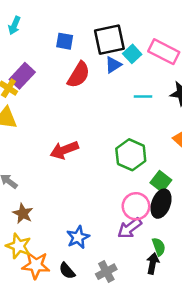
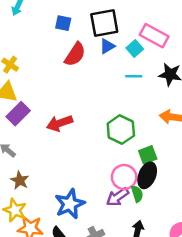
cyan square: (132, 54) -> (135, 48), moved
purple rectangle: (22, 76) -> (18, 114), moved
green square: (161, 181) -> (148, 155), turned 30
blue star: (78, 237) -> (70, 204), size x1.4
green semicircle: (159, 247) -> (137, 194), moved

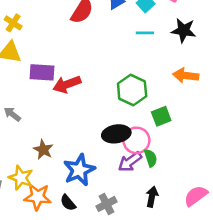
purple rectangle: (18, 114) -> (42, 72), moved, turned 50
black ellipse: (147, 175) -> (116, 134), moved, turned 60
brown star: (20, 180) -> (43, 150), moved

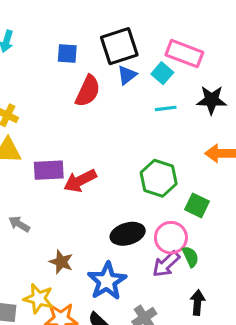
green square: (161, 116) -> (197, 205), turned -36
black ellipse: (116, 134) -> (128, 234), moved

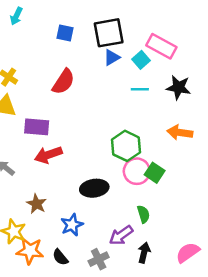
red semicircle: (88, 91) -> (63, 82), moved
red arrow: (80, 181) -> (48, 155), moved
pink circle: (171, 238) -> (137, 171), moved
purple arrow: (166, 264) -> (121, 235), moved
blue star: (107, 281) -> (72, 225), size x0.7

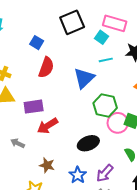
blue square: (65, 33) -> (37, 43), moved, turned 32
blue triangle: (112, 57) -> (84, 78), moved, size x1.6
purple arrow: (121, 235) -> (105, 173), moved

